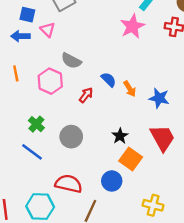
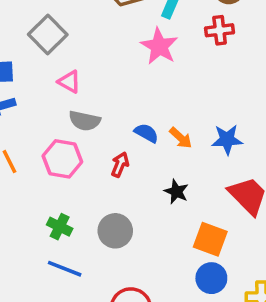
pink triangle: (48, 30) -> (69, 82), moved
black star: (120, 136) -> (176, 192), moved
blue circle: (112, 181) -> (211, 278), moved

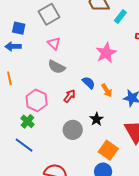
pink star: (159, 46) -> (106, 53), moved
pink hexagon: (62, 159) -> (37, 100), moved
gray circle: (115, 231) -> (73, 130), moved

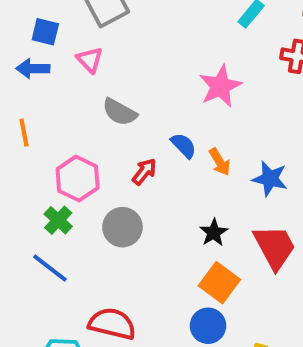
pink triangle: (54, 43) -> (90, 60), moved
black star: (96, 119) -> (214, 233), moved
gray circle: (73, 130) -> (122, 227), moved

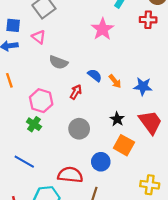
pink star: (220, 86) -> (103, 29), moved
gray circle: (122, 227) -> (79, 129), moved
blue line: (50, 268) -> (24, 162), moved
blue circle: (208, 326) -> (101, 162), moved

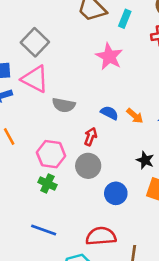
pink triangle: (39, 37) -> (35, 79), size x1.6
gray circle: (79, 129) -> (88, 166), moved
blue circle: (101, 162) -> (116, 193), moved

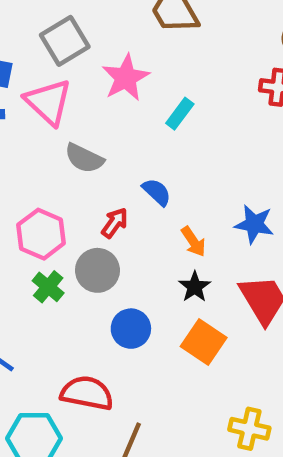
cyan rectangle: (125, 19) -> (180, 114), moved
pink star: (109, 56) -> (126, 78), moved
orange arrow: (135, 116) -> (193, 242), moved
green cross: (47, 184) -> (48, 287), moved

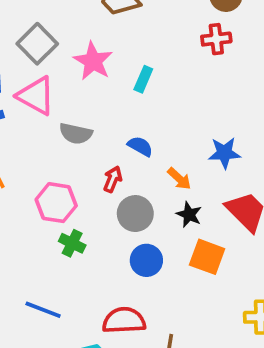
gray circle: (97, 270) -> (135, 214), moved

